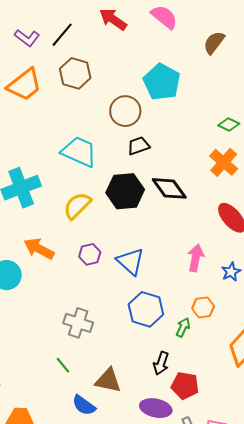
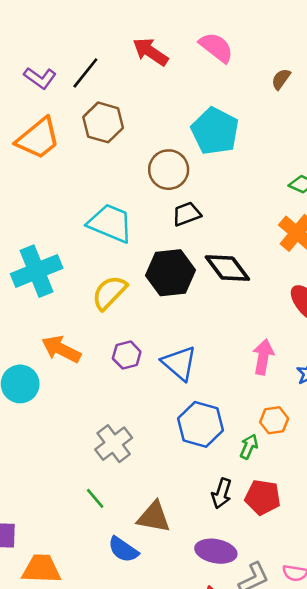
brown semicircle: (214, 43) -> (281, 79), size x0.7
gray cross: (78, 323) -> (114, 444), turned 36
red pentagon: (185, 386) -> (263, 497), moved

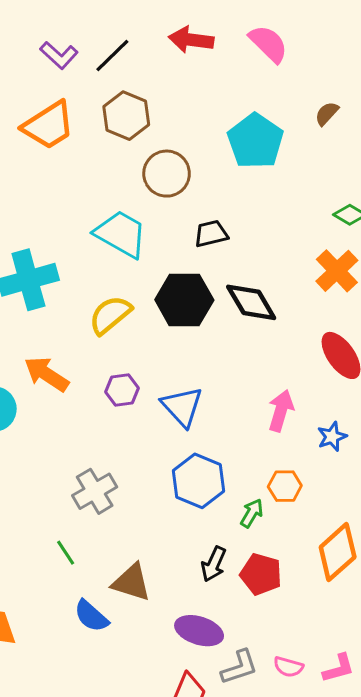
red arrow: (150, 52) -> (191, 40), turned -33
brown semicircle: (281, 79) -> (327, 114), moved
brown circle: (169, 170) -> (167, 174), moved

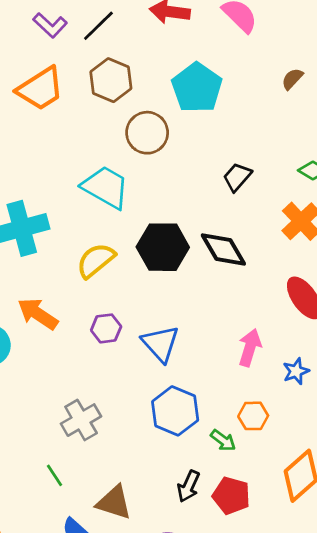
cyan pentagon: (255, 141) -> (197, 88), moved
black trapezoid: (211, 234) -> (237, 177), moved, turned -36
green arrow: (252, 513) -> (223, 440), turned 96

